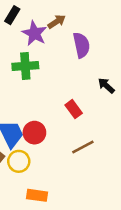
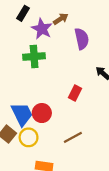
red rectangle: (74, 109) -> (75, 93), turned 64
brown line: (83, 147) -> (73, 137), moved

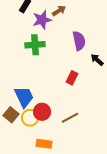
purple star: (42, 29) -> (42, 20), turned 30
purple semicircle: (82, 39) -> (79, 41), moved
red circle: (42, 113) -> (42, 112), moved

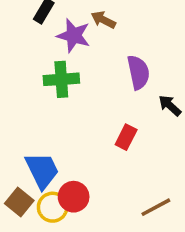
brown arrow: (59, 11) -> (103, 20), turned -120
purple star: (42, 20) -> (74, 36), turned 30
brown line: (70, 118) -> (156, 207), moved

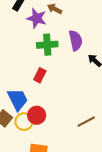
green cross: (61, 79) -> (47, 45), moved
red rectangle: (126, 137) -> (40, 75), moved

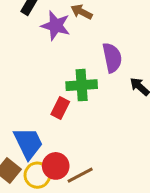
green cross: (47, 45) -> (82, 85), moved
brown line: (86, 122) -> (80, 175), moved

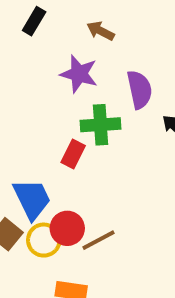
purple star: (56, 26) -> (79, 74), moved

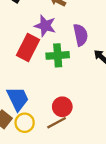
red rectangle: (73, 154) -> (28, 47), moved, size x1.6
red circle: (67, 228) -> (62, 107), moved

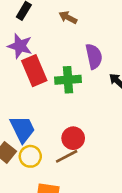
purple star: (45, 26) -> (20, 46), moved
red rectangle: (28, 47) -> (34, 71), turned -50

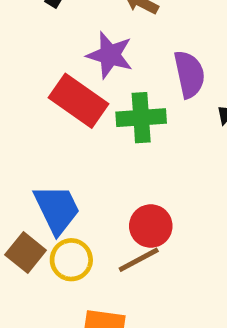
purple star: (20, 46) -> (110, 55), moved
red rectangle: (34, 71) -> (79, 101), turned -32

